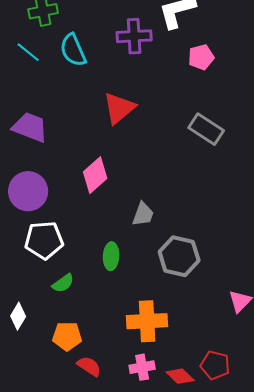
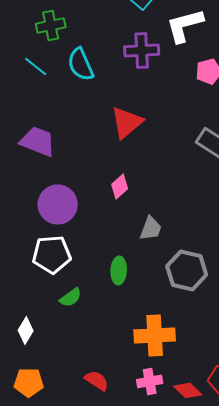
pink diamond: (95, 175) -> (120, 186), moved, size x0.7
purple circle: (28, 191) -> (58, 204), moved
orange pentagon: (67, 336) -> (29, 382), moved

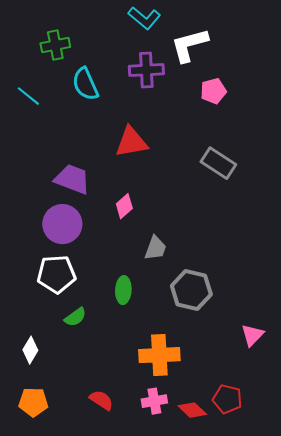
cyan line: (36, 66) -> (28, 96), moved
red triangle: (127, 122) -> (131, 142), turned 30
purple trapezoid: (38, 141) -> (72, 179), moved

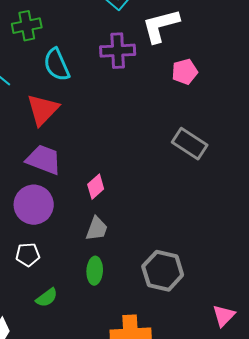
red triangle: (131, 142) -> (43, 110), moved, turned -36
gray trapezoid: (155, 248) -> (97, 229), moved
white pentagon: (56, 274) -> (28, 255), size x0.6

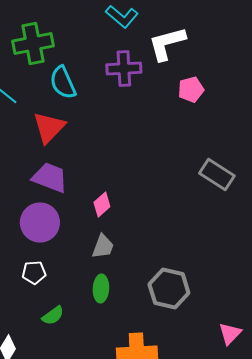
green cross: (27, 26) -> (33, 44), size x1.4
gray rectangle: (190, 144) -> (217, 175), moved

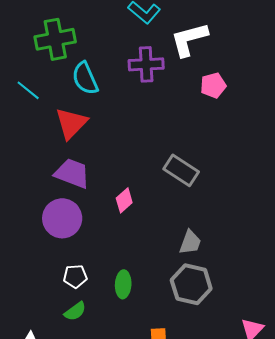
gray rectangle: (217, 175) -> (181, 170), moved
gray trapezoid: (103, 247) -> (190, 242), moved
white pentagon: (34, 273) -> (75, 276), moved

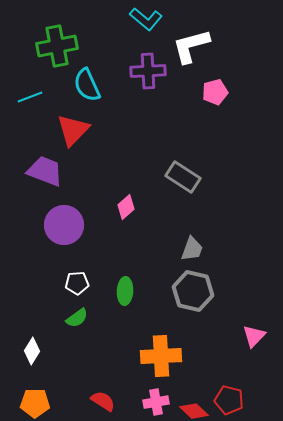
cyan line: (28, 90) -> (30, 97), turned -60
purple trapezoid: (72, 173) -> (45, 171), moved

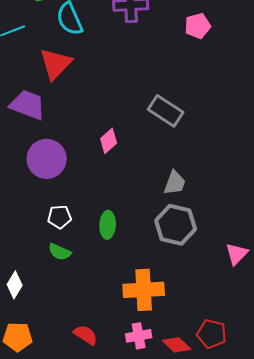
green semicircle: (77, 318) -> (60, 252), turned 60
pink triangle: (254, 336) -> (237, 254), moved

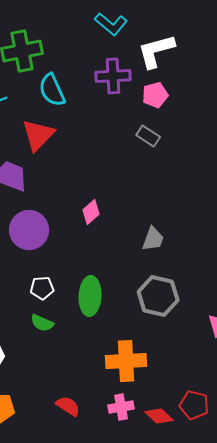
pink pentagon: (198, 26) -> (155, 95), moved
gray rectangle: (166, 111) -> (148, 136), moved, size x0.7
gray trapezoid: (175, 183) -> (153, 239), moved
green ellipse: (108, 225) -> (90, 296), size x1.4

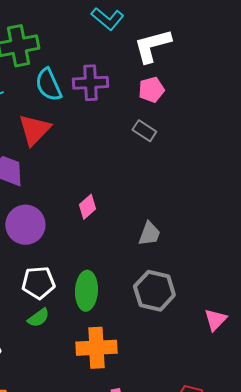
purple cross: (113, 76) -> (90, 83), moved
white pentagon: (42, 288) -> (38, 283), size x1.4
green semicircle: (42, 323) -> (38, 318), turned -60
orange cross: (126, 361) -> (96, 348), moved

